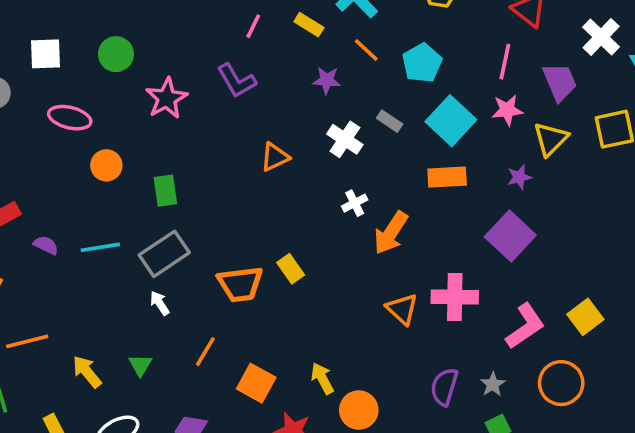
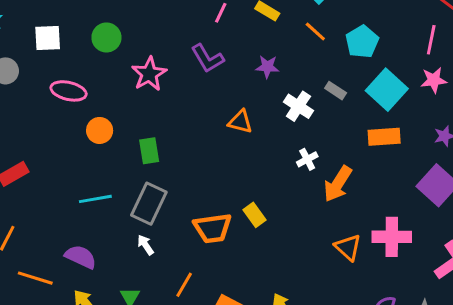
purple star: (327, 80) -> (267, 67), moved
orange triangle: (275, 157) -> (240, 122), turned 40
purple semicircle: (46, 245) -> (81, 257), moved, size x1.5
gray rectangle: (164, 254) -> (149, 204), turned -30
orange line: (27, 341) -> (35, 278), turned 32

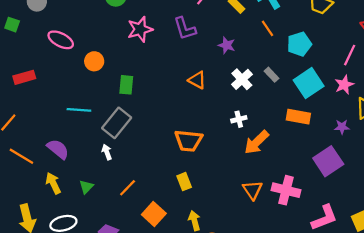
pink star: (434, 80) -> (344, 85), turned -30
pink ellipse: (69, 91) -> (61, 40), moved
yellow rectangle: (254, 215) -> (184, 182), moved
orange trapezoid: (213, 228) -> (188, 141), moved

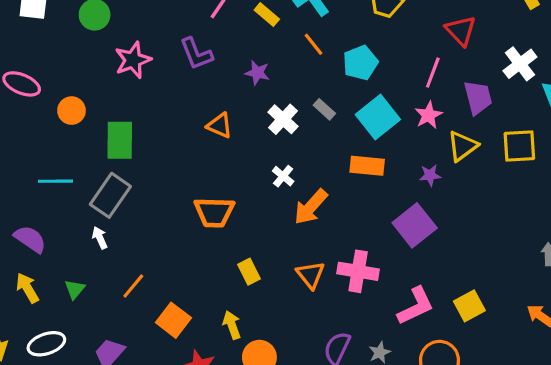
green rectangle: (126, 85) -> (120, 140), size x1.4
white cross: (239, 119) -> (283, 176), turned -32
yellow rectangle: (184, 182) -> (249, 272), moved

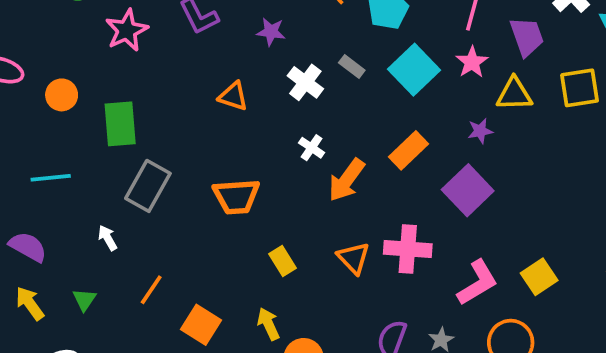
yellow triangle: (462, 146) -> (514, 94), turned 40
orange rectangle: (367, 166) -> (408, 150), moved, turned -44
gray rectangle: (110, 195) -> (148, 186), moved

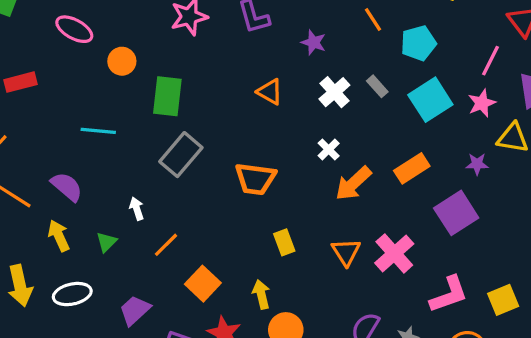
white arrow: (108, 238) -> (137, 209), moved
pink cross: (408, 249) -> (394, 253), turned 33

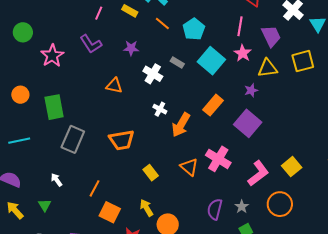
orange line: (166, 245) -> (94, 188), moved

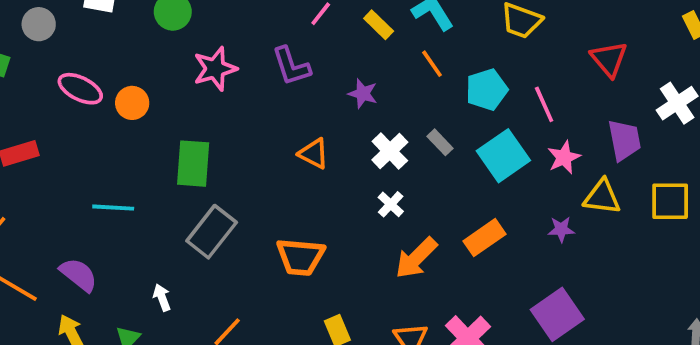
pink line: (240, 26) -> (544, 104), moved, turned -48
orange circle: (20, 95) -> (132, 103), moved
white cross: (160, 109) -> (391, 204), moved
purple square: (248, 123) -> (557, 314), moved

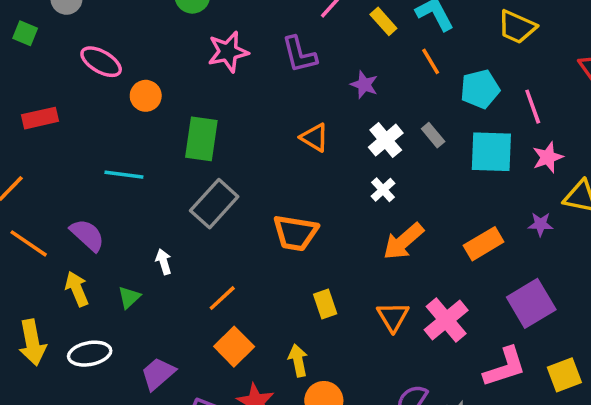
orange circle: (132, 103) -> (146, 96), moved
cyan square: (503, 156) -> (491, 152), turned 33
orange rectangle: (485, 238) -> (484, 244), moved

